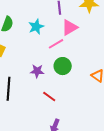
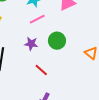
pink line: (56, 44) -> (37, 19), moved

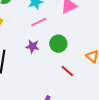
red line: (41, 70) -> (67, 71), moved

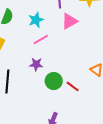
green circle: (58, 44) -> (54, 81), moved

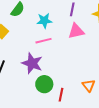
purple star: (36, 64) -> (32, 63), size x1.5
red line: (73, 86) -> (61, 95), turned 48

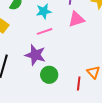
red line: (61, 95) -> (79, 83), moved

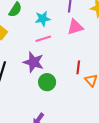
red line: (79, 83) -> (78, 67), moved

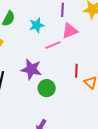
pink line: (43, 39) -> (53, 45), moved

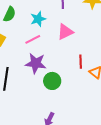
pink triangle: (70, 31) -> (65, 32), moved
pink line: (53, 45) -> (33, 39), moved

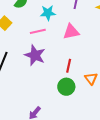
red line: (81, 62) -> (69, 66), moved
green circle: (52, 81) -> (66, 87), moved

